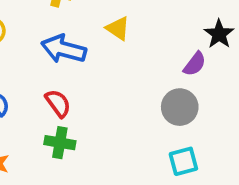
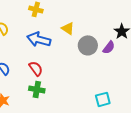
gray circle: (180, 107) -> (88, 45), moved

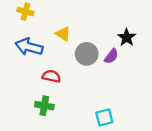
red semicircle: (36, 68) -> (51, 76), moved, turned -42
green cross: (37, 89) -> (44, 106), moved

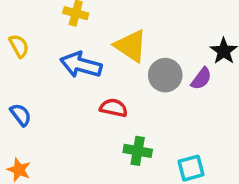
yellow triangle: (63, 34) -> (131, 46), size x1.5
green cross: (44, 106) -> (138, 151), moved

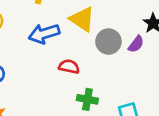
blue arrow: (81, 65) -> (44, 34), turned -32

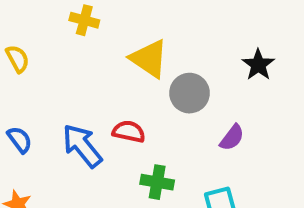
blue arrow: (44, 34) -> (82, 146), moved, turned 68
purple semicircle: (136, 44) -> (232, 138), moved

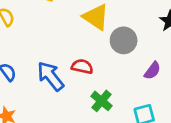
green cross: (157, 182) -> (101, 101), turned 30

